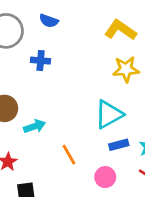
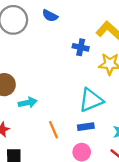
blue cross: (41, 61) -> (81, 47), moved
blue rectangle: (119, 145) -> (86, 127), moved

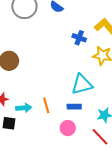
cyan arrow: (28, 103) -> (24, 108), moved

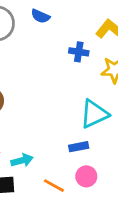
orange line: (46, 105) -> (54, 186), moved, turned -35
blue rectangle: (74, 107) -> (79, 147), moved

